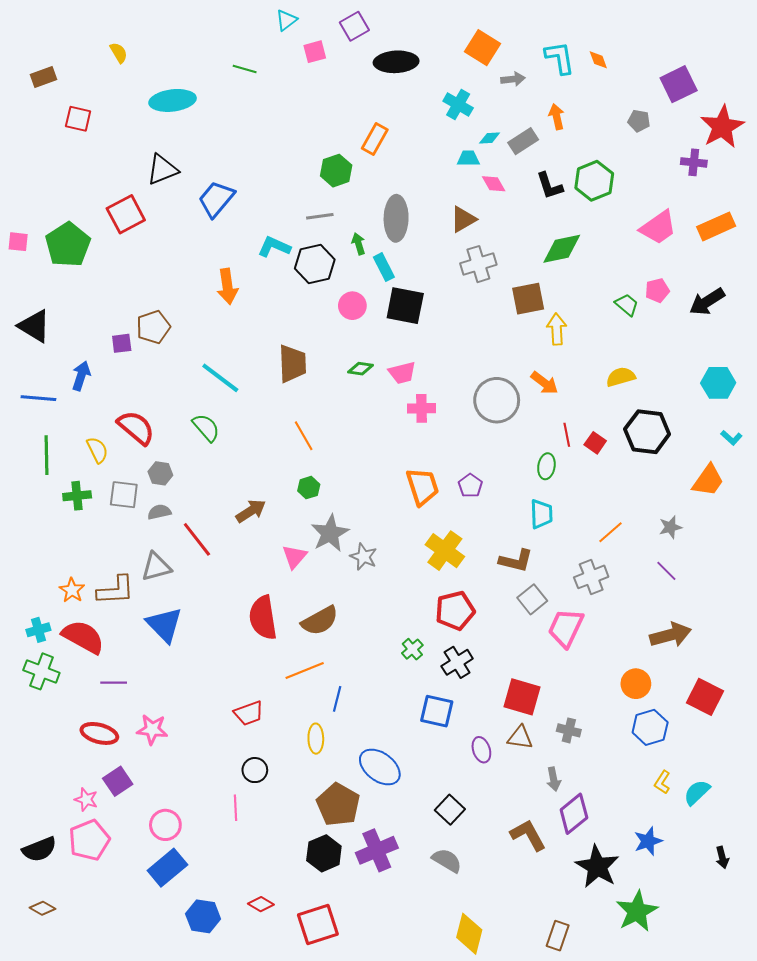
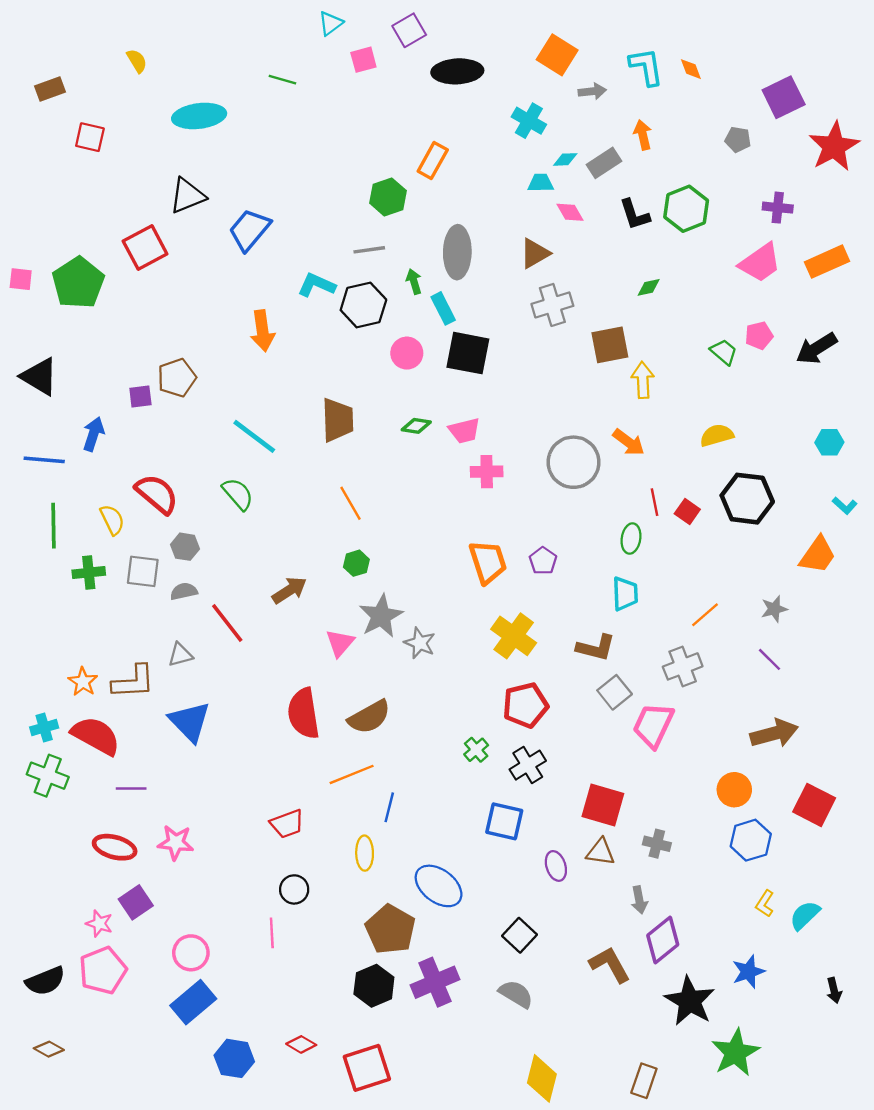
purple cross: (694, 162) -> (778, 208), moved
green diamond: (562, 249) -> (649, 287), size x0.5
cyan hexagon: (718, 383) -> (829, 442), size x0.7
gray triangle: (156, 567) -> (180, 655), size x0.7

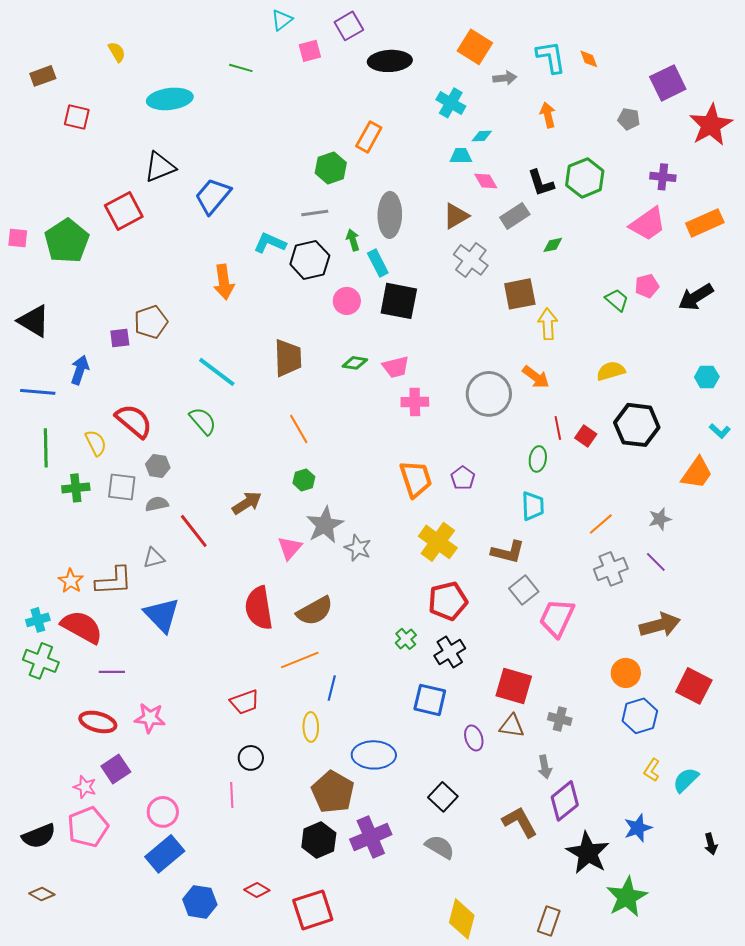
gray rectangle: (604, 163) -> (515, 216), moved
gray cross: (552, 305) -> (471, 260), turned -36
gray cross: (683, 666) -> (611, 569), moved
blue ellipse: (439, 886) -> (374, 755), turned -36

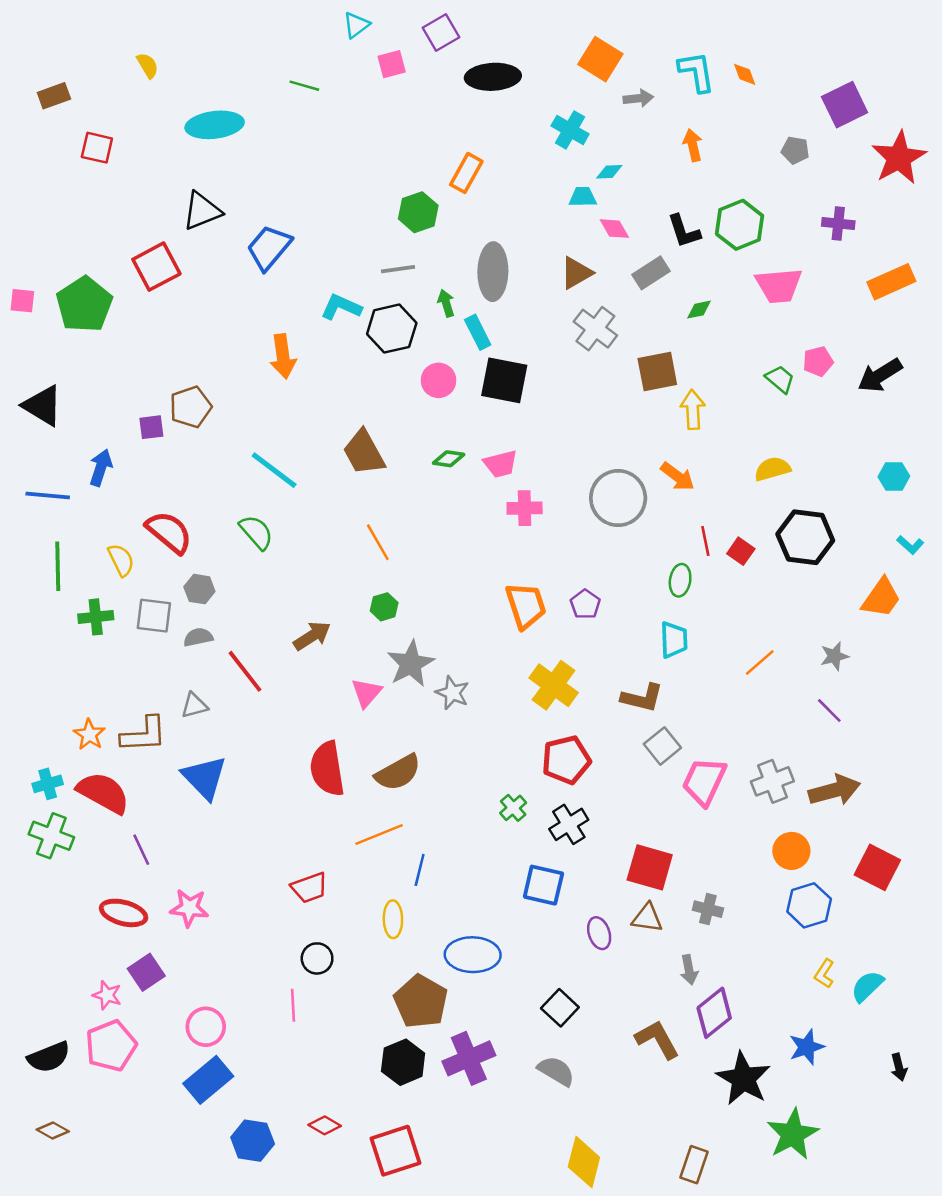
pink trapezoid: (648, 224) -> (779, 286), moved, turned 30
brown trapezoid: (288, 358) -> (364, 452), turned 153
gray cross: (611, 569) -> (772, 781), moved
purple line: (112, 672) -> (141, 850), turned 65

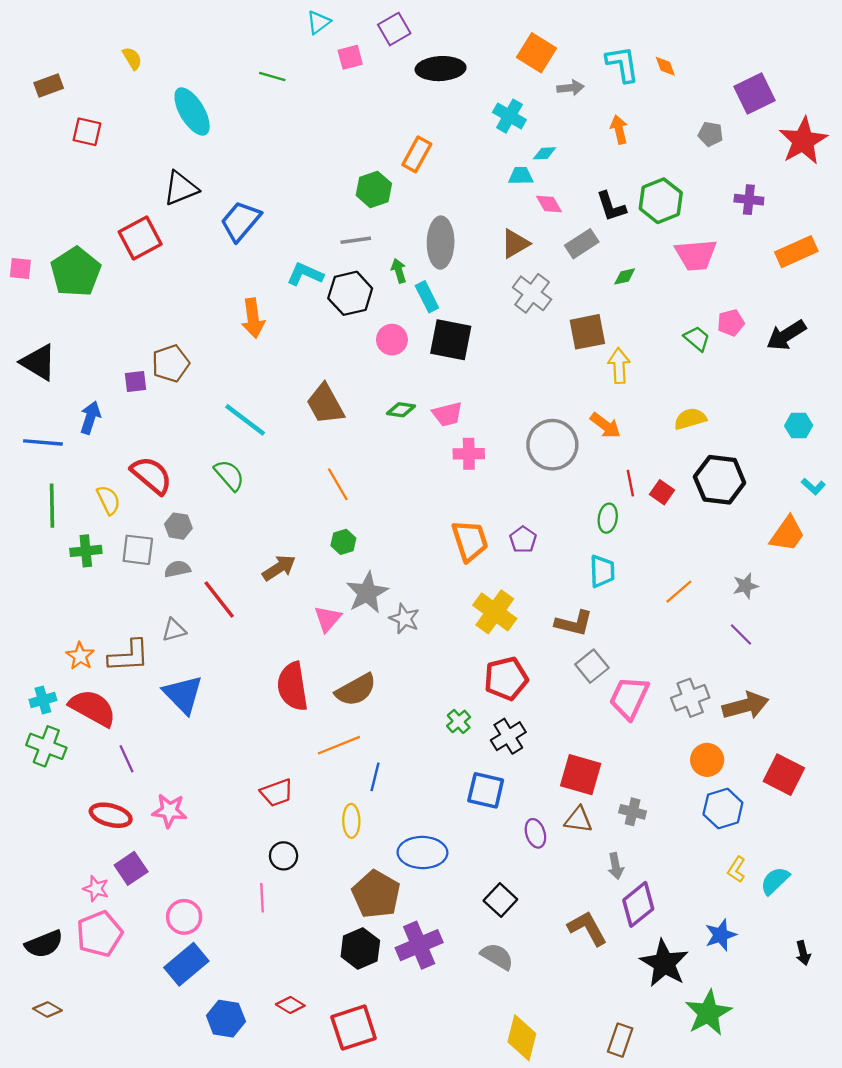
cyan ellipse: (215, 125) -> (192, 111), turned 66

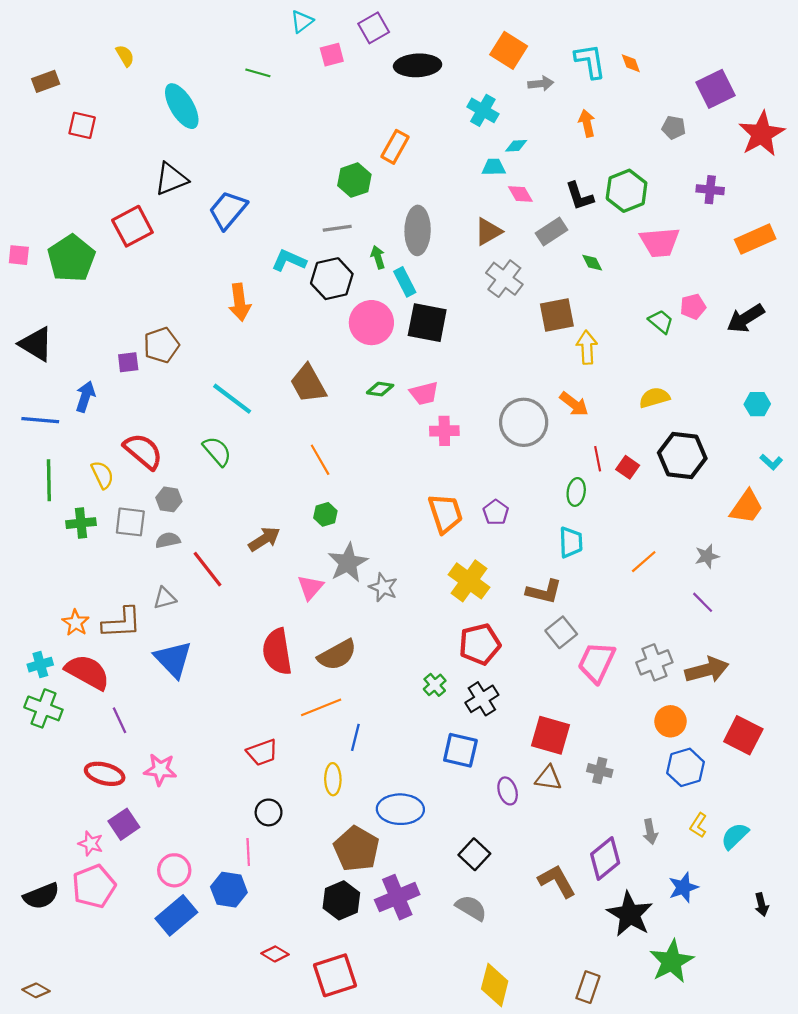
green diamond: (625, 276) -> (592, 263), turned 75
pink circle: (392, 340) -> (371, 323), size x1.5
gray arrow: (616, 866) -> (650, 832), moved
brown diamond: (47, 1010) -> (36, 990), moved
blue hexagon: (226, 1019) -> (229, 890), moved

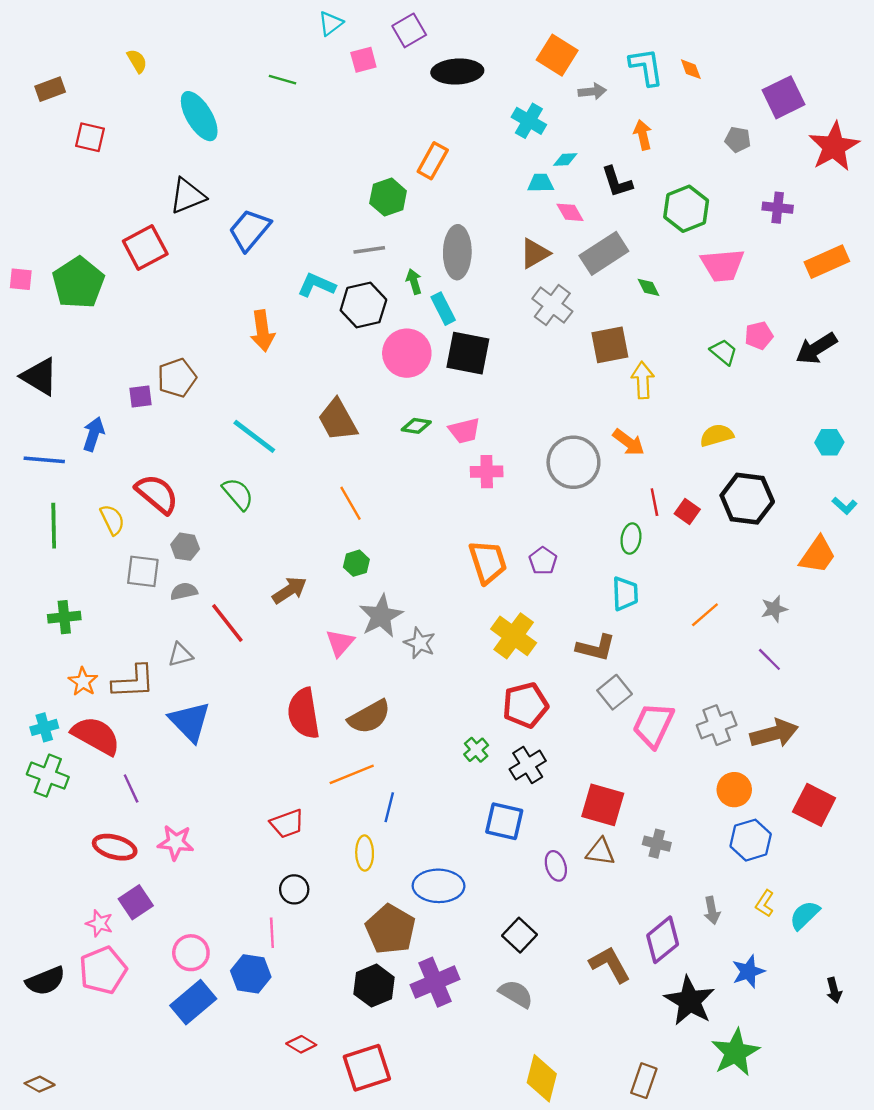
black L-shape: (579, 196) -> (617, 182), moved
gray rectangle: (552, 232) -> (604, 253), size x1.4
green cross: (81, 523) -> (64, 617), moved

